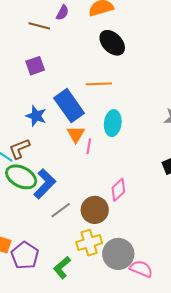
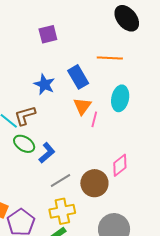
blue rectangle: (69, 106) -> (78, 77), size x0.7
green ellipse: (21, 177) -> (24, 144), size x0.7
blue L-shape: (45, 184) -> (47, 153), size x0.7
yellow cross: (89, 243) -> (62, 211), moved

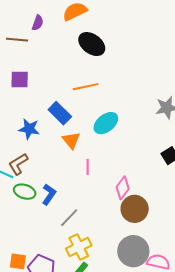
purple square: (48, 34) -> (20, 80), turned 30
cyan ellipse: (120, 98) -> (106, 123), turned 55
pink line: (94, 119) -> (88, 167), moved
brown circle: (94, 183) -> (135, 209), moved

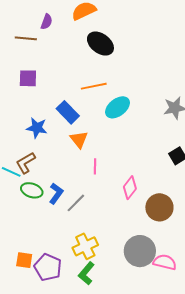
cyan ellipse: (106, 123) -> (117, 107), moved
brown circle: (135, 209) -> (159, 207), moved
gray line: (69, 218) -> (76, 203), moved

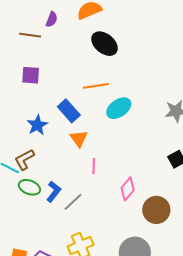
blue star: (37, 128) -> (37, 125), turned 30

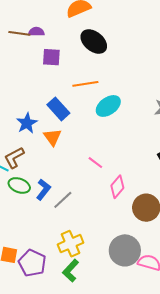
purple semicircle: (52, 19) -> (36, 32), moved, turned -112
purple square: (31, 75) -> (51, 57), moved
orange triangle: (79, 139) -> (52, 137), moved
pink line: (94, 166) -> (95, 163), moved, turned -56

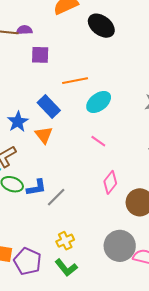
black ellipse: (94, 42) -> (101, 26), moved
pink line: (95, 163) -> (98, 141), moved
blue L-shape: (43, 190) -> (36, 188), turned 45
yellow cross: (71, 244) -> (65, 241), size x0.7
green L-shape: (71, 271) -> (66, 268), turned -80

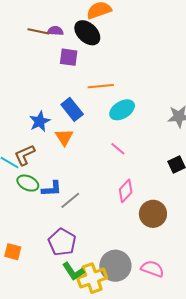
black ellipse: (101, 26) -> (87, 33), moved
yellow cross: (65, 241) -> (92, 278), moved, size x1.6
gray circle: (120, 246) -> (115, 266), moved
purple pentagon: (28, 261) -> (62, 242), moved

